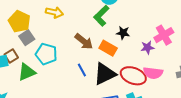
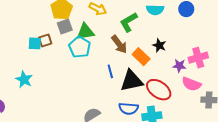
green L-shape: (101, 16) -> (129, 22), moved
green triangle: (27, 72) -> (85, 32), moved
pink semicircle: (153, 73) -> (191, 84), moved

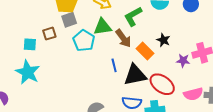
green triangle: (85, 32) -> (103, 27), moved
cyan square: (35, 43) -> (30, 44), moved
cyan star: (24, 79) -> (28, 72), size x1.4
pink semicircle: (191, 84) -> (193, 94), moved, turned -36

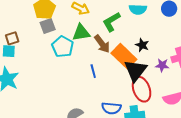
brown square: (49, 34) -> (12, 38), moved
orange rectangle: (145, 51) -> (124, 56), size x1.4
black triangle: (135, 75) -> (135, 70), moved, turned -40
red ellipse: (162, 84) -> (142, 89), turned 35

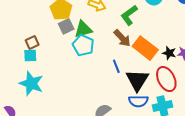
green triangle: (81, 33) -> (83, 29), moved
black star: (142, 45) -> (169, 53), moved
black triangle: (135, 70) -> (137, 80), moved

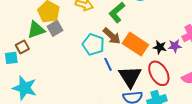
green triangle: (83, 29) -> (36, 30), moved
cyan pentagon: (83, 45) -> (93, 44), moved
cyan square: (30, 55) -> (11, 58), moved

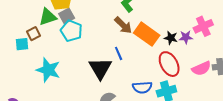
cyan pentagon: (93, 44) -> (71, 31), moved
black triangle: (130, 77) -> (100, 68), moved
cyan star: (25, 88) -> (48, 70), moved

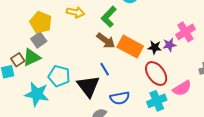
gray square: (67, 16) -> (39, 40), moved
green triangle: (48, 17) -> (32, 57), moved
cyan pentagon: (71, 31) -> (59, 76), moved
pink semicircle: (201, 68) -> (182, 88), moved
blue semicircle: (142, 87) -> (120, 98), moved

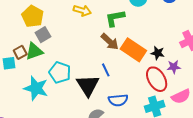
green L-shape: (109, 17) -> (115, 18), turned 30
yellow pentagon: (41, 22) -> (33, 16), moved
purple star: (169, 45) -> (174, 67), moved

